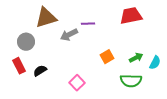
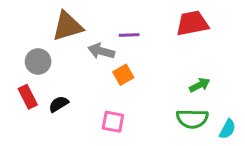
gray arrow: (69, 35) -> (101, 51), turned 42
orange square: (107, 57) -> (123, 75), moved
cyan semicircle: (155, 63) -> (228, 129), moved
pink square: (77, 83) -> (113, 122), turned -35

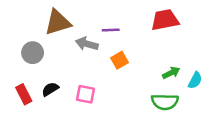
orange square: (123, 75) -> (119, 60), moved
red rectangle: (28, 97) -> (24, 94), moved
pink square: (113, 122) -> (85, 94), moved
cyan semicircle: (228, 129) -> (195, 80), moved

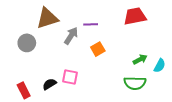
gray arrow: (87, 44) -> (71, 36), turned 108
black semicircle: (50, 89) -> (49, 84), moved
red rectangle: (24, 94) -> (24, 90), moved

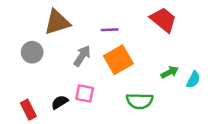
red trapezoid: (135, 16) -> (163, 20), turned 50
gray arrow: (71, 36) -> (82, 56), moved
orange square: (98, 49) -> (118, 60), size x1.6
green semicircle: (135, 83) -> (140, 101), moved

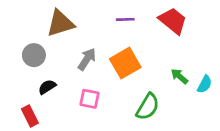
purple line: (110, 30) -> (125, 19), moved
green arrow: (170, 72) -> (179, 76), turned -112
green semicircle: (140, 101) -> (148, 107), turned -60
black semicircle: (60, 102) -> (47, 87), moved

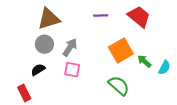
gray circle: (34, 55) -> (44, 44), moved
orange square: (125, 63) -> (121, 51), moved
pink square: (89, 99) -> (72, 70), moved
green semicircle: (148, 107) -> (119, 86), turned -80

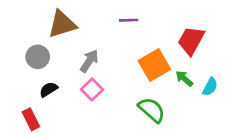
red trapezoid: (139, 17) -> (191, 41), moved, turned -100
gray circle: (44, 44) -> (38, 57), moved
pink square: (72, 70) -> (92, 89), turned 35

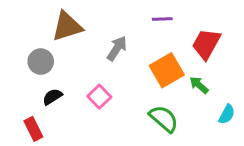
purple line: (129, 20) -> (162, 19), moved
gray arrow: (89, 61) -> (117, 48), moved
cyan semicircle: (210, 87) -> (227, 114), moved

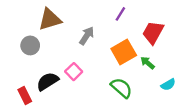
purple line: (162, 19) -> (120, 14), turned -56
black semicircle: (52, 97) -> (48, 81), moved, size x1.5
cyan semicircle: (227, 114) -> (168, 85), turned 32

